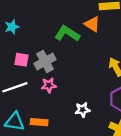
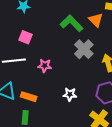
gray cross: (45, 61) -> (84, 49), moved, turned -30

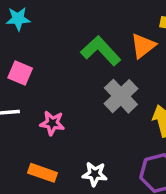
orange triangle: (96, 20) -> (143, 46), turned 35
orange rectangle: (29, 97) -> (42, 173), moved

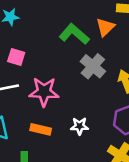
pink star: (52, 123) -> (44, 92), size x1.6

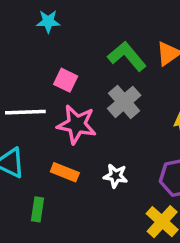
pink square: (16, 57) -> (66, 80), moved
gray cross: (93, 66) -> (124, 102), moved

